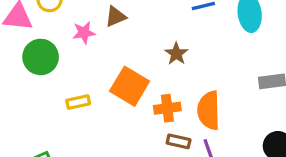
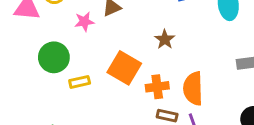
green circle: (41, 57) -> (54, 57), moved

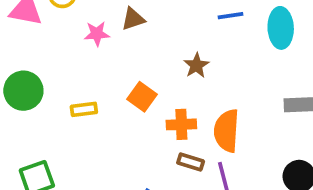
green circle: (54, 57) -> (23, 91), moved
orange square: (124, 68) -> (142, 97), size x0.7

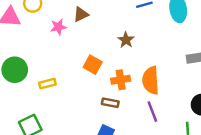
yellow rectangle: (84, 109) -> (47, 84), moved
brown rectangle: (191, 162) -> (110, 103), moved

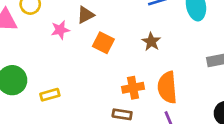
brown star: (126, 40) -> (151, 42), moved
orange square: (93, 65) -> (103, 43), moved

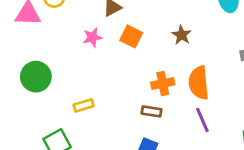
pink star: (60, 30) -> (92, 37), moved
yellow rectangle: (50, 95) -> (84, 105), moved

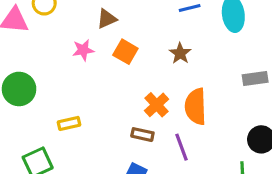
orange cross: (163, 83) -> (157, 105), turned -35
purple line: (202, 120) -> (181, 147), moved

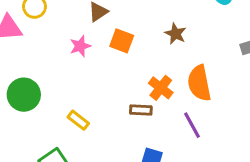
yellow rectangle: (69, 123) -> (78, 120), turned 60
brown rectangle: (142, 135) -> (141, 110), moved

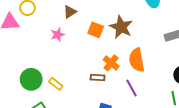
brown star: (175, 34) -> (121, 27), size x1.6
orange square: (122, 41) -> (96, 30), moved
green circle: (24, 95) -> (31, 79), moved

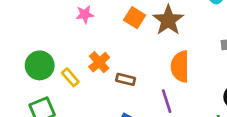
orange cross: (111, 63) -> (99, 62), moved

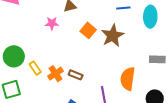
orange cross: (99, 62) -> (55, 74), moved
orange semicircle: (180, 67) -> (128, 79), moved

